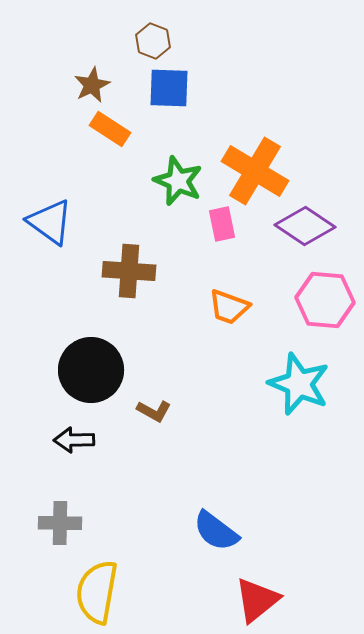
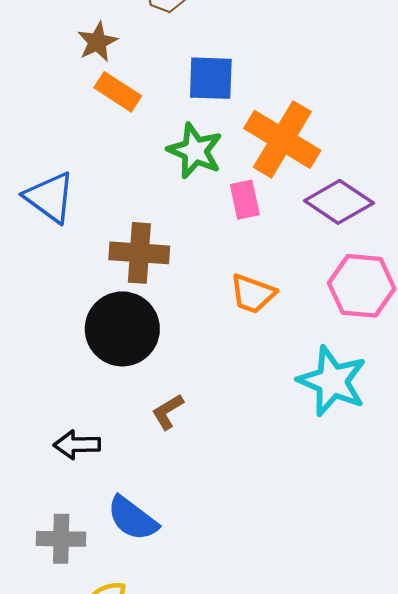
blue square: (169, 88) -> (211, 78), moved
black circle: (91, 370) -> (122, 329), moved
brown L-shape: (154, 411) -> (168, 412), turned 120
blue semicircle: (216, 531) -> (133, 518), moved

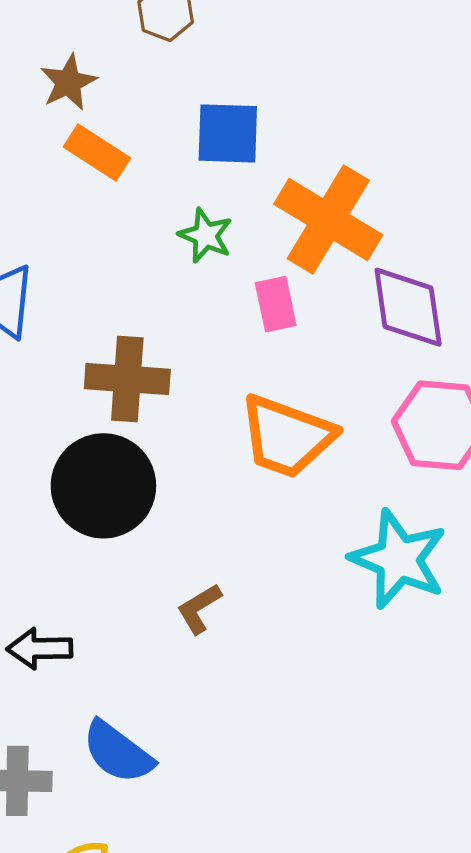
green star: (195, 151) -> (205, 235), size x0.7
purple diamond: (339, 202) -> (408, 307), turned 48
orange trapezoid: (253, 294) -> (287, 436), size x1.5
brown L-shape: (168, 412) -> (199, 609), moved

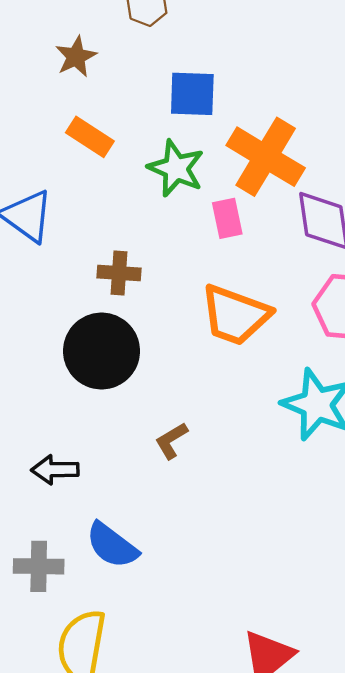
orange rectangle: (97, 153) -> (90, 137), moved
green star: (205, 235) -> (176, 168), size x1.4
brown cross: (127, 379) -> (119, 273), size x0.7

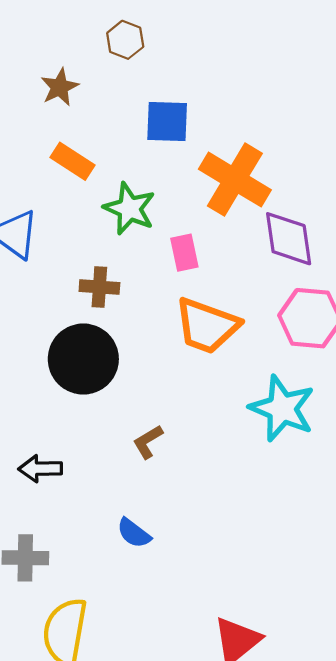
green star: (176, 168) -> (130, 209), moved
pink rectangle: (227, 218) -> (184, 253), moved
blue semicircle: (112, 545) -> (134, 533), moved, size x0.7

